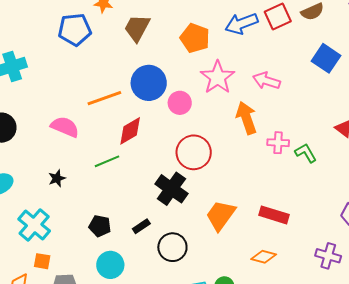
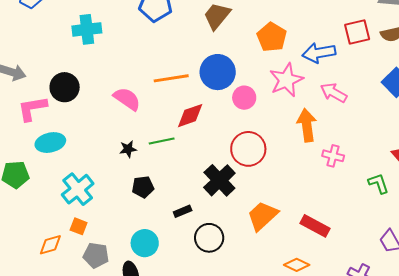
blue arrow: (241, 24) -> (319, 53), moved
green L-shape: (306, 153) -> (379, 183), moved
black star: (57, 178) -> (128, 149), moved
black pentagon: (100, 226) -> (143, 187), moved, turned -30

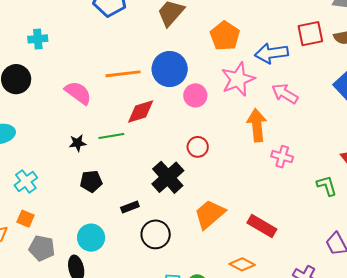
cyan cross: (87, 29) -> (38, 39), moved, size x0.7
red circle: (248, 149) -> (198, 147), size x0.6
cyan cross: (78, 189) -> (26, 181), size x0.7

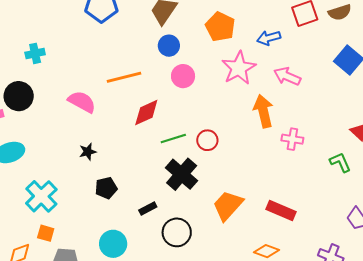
blue arrow: (271, 53) -> (269, 38), size x0.7
blue circle: (170, 69) -> (169, 46), moved, size x0.6
pink circle: (195, 95) -> (183, 76), moved
green line: (111, 136) -> (173, 138), moved
cyan cross: (26, 181) -> (41, 196), size x1.4

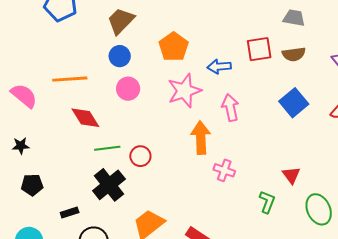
pink arrow: (287, 76) -> (230, 108), turned 44
red diamond: (146, 112) -> (85, 118), turned 72
green L-shape: (340, 162) -> (267, 202), turned 35

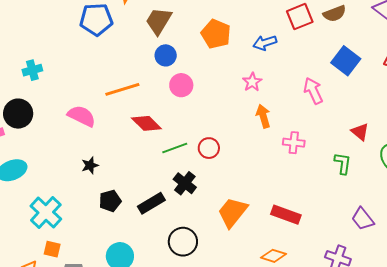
pink star: (184, 91) -> (252, 82), moved, size x0.6
pink arrow: (230, 108) -> (313, 91), moved
orange arrow: (201, 138) -> (263, 116), size x0.7
black cross: (109, 185) -> (185, 183), size x0.7
black rectangle: (70, 212) -> (151, 203), moved, size x1.5

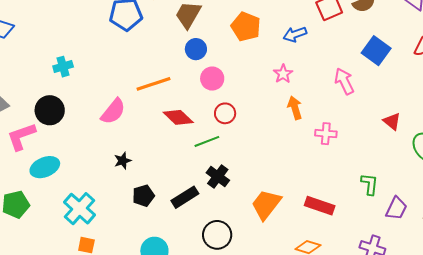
pink semicircle: (82, 116) -> (113, 111), turned 104
red circle: (209, 148) -> (225, 113), moved
green L-shape: (343, 163) -> (370, 184), moved
purple trapezoid: (363, 219) -> (396, 208), turned -115

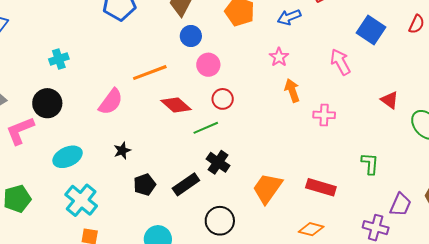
cyan ellipse: (45, 167) -> (68, 157), moved
purple trapezoid: (396, 208) -> (400, 205), moved

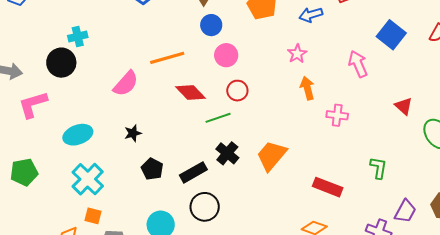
black circle: (47, 103) -> (61, 63), moved
black pentagon: (145, 185) -> (152, 169), turned -30
orange trapezoid: (267, 188) -> (272, 156), moved
black circle: (220, 221) -> (205, 207), moved

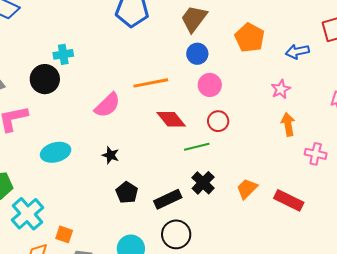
black star: (133, 133) -> (111, 155), turned 30
orange trapezoid: (272, 156) -> (247, 189), size x0.7
cyan cross: (88, 179) -> (27, 214), moved
red rectangle: (328, 187) -> (289, 200), moved

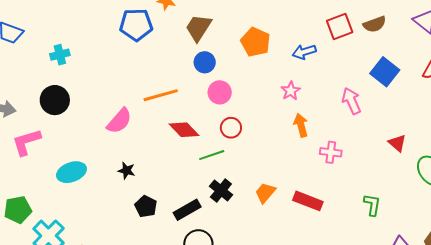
cyan cross: (63, 54) -> (60, 55), moved

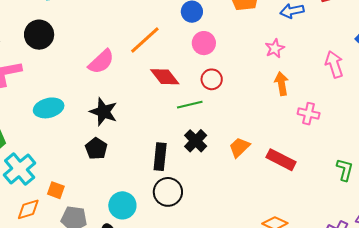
orange line: (161, 95) -> (145, 40), turned -32
black star: (126, 171) -> (104, 112), size x1.6
black pentagon: (146, 206) -> (96, 149), moved
black rectangle: (187, 210) -> (160, 157), turned -60

